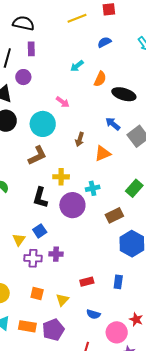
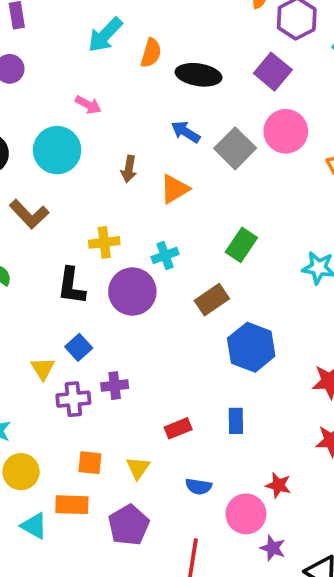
cyan arrow: (77, 66) -> (105, 35), size x1.5
brown L-shape: (37, 155) -> (29, 214), moved, turned 80
orange rectangle: (27, 326) -> (72, 505), moved

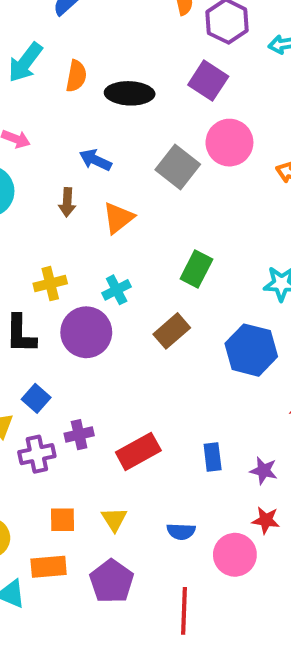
blue arrow: (186, 132) -> (95, 160), moved
blue hexagon: (251, 347) -> (251, 350), moved
red rectangle: (178, 428) -> (138, 451), moved, size x1.5
purple star: (273, 548) -> (264, 471), moved

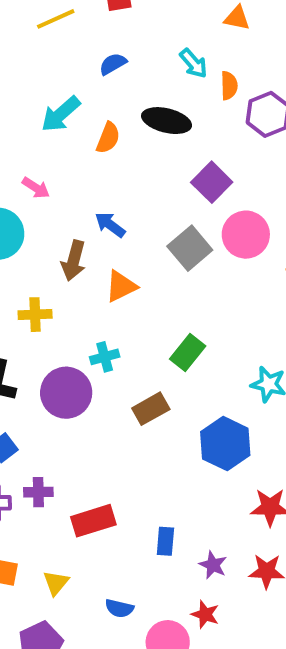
purple square: (208, 81) -> (212, 182), moved
black ellipse: (130, 93) -> (167, 121), moved
brown arrow: (67, 202) -> (74, 261), size x1.4
yellow cross: (50, 284) -> (35, 315), moved

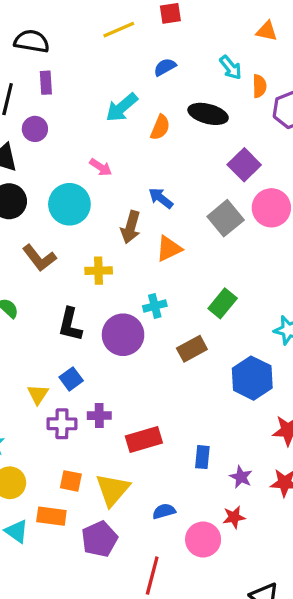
yellow triangle: (56, 583) -> (113, 490), size x1.6
blue semicircle: (119, 608) -> (164, 511), turned 150
red star: (205, 614) -> (234, 517), turned -30

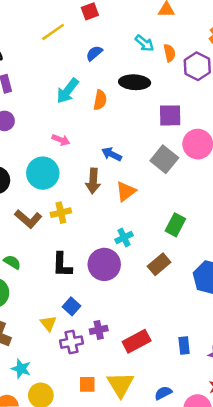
purple square: (244, 165) -> (170, 115), turned -35
yellow cross: (99, 271) -> (61, 213), moved

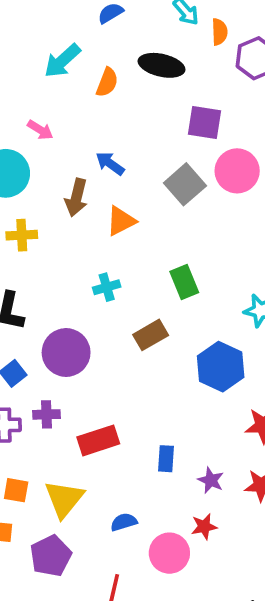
green rectangle: (175, 225) -> (184, 282), turned -60
purple circle: (104, 264) -> (66, 353), moved

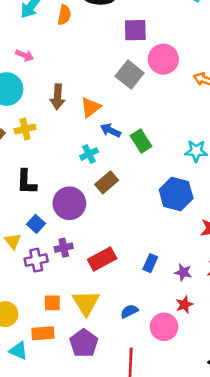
blue arrow: (110, 163) -> (110, 130), moved
brown rectangle: (151, 335) -> (107, 182), moved
blue rectangle: (166, 459) -> (150, 263), turned 30

